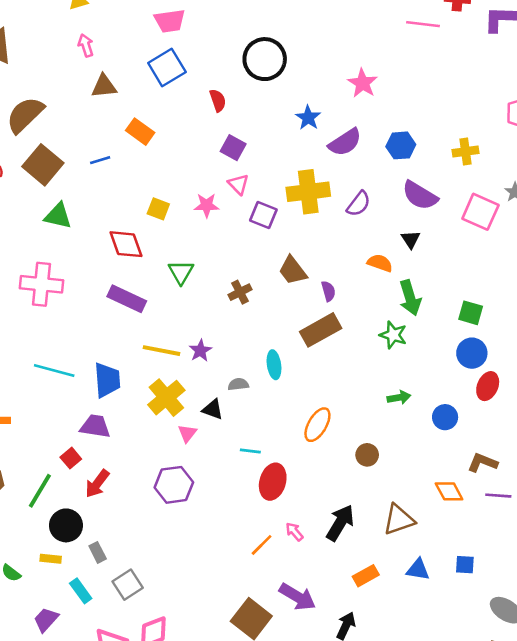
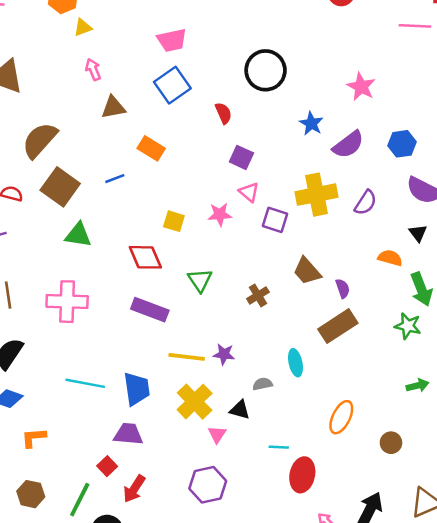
purple star: (200, 351) -> (224, 354), turned -30

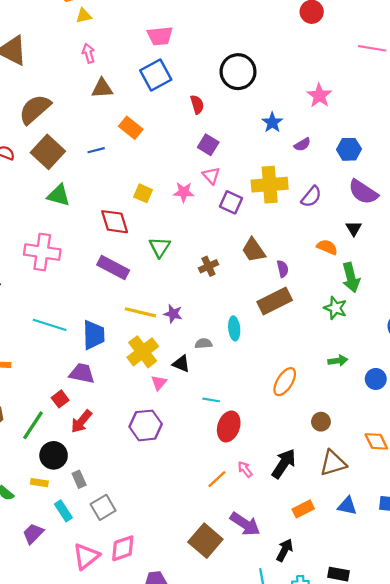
purple semicircle: (348, 145) -> (302, 145), size x0.6
orange ellipse: (341, 417) -> (285, 382), moved
brown circle: (391, 443) -> (321, 422), moved

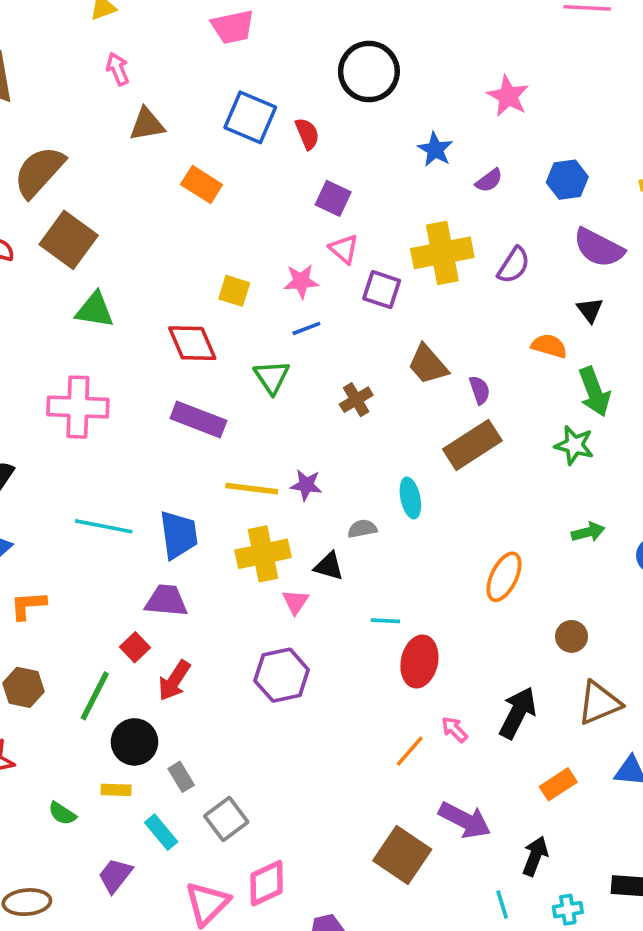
blue square: (156, 75) -> (250, 117), moved, turned -32
blue line: (96, 150) -> (306, 328), moved
yellow cross: (143, 352) -> (263, 554), turned 32

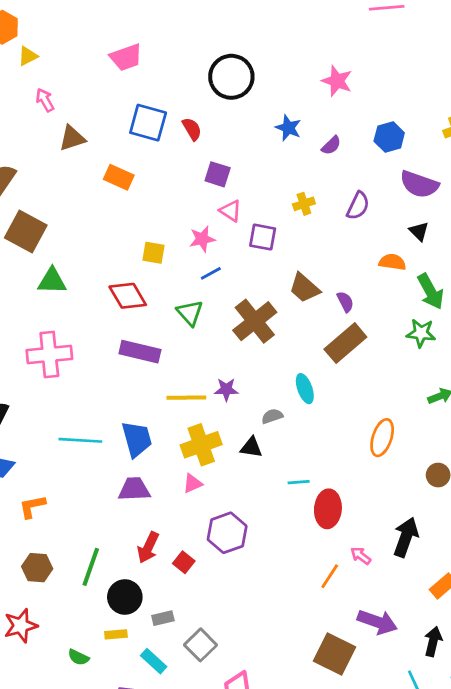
yellow cross: (442, 253) -> (304, 204), size x0.5
brown cross: (356, 400) -> (255, 321), size x1.8
pink triangle: (295, 602) -> (193, 483), moved, turned 40
red square: (135, 647) -> (184, 562), moved
gray rectangle: (181, 777) -> (163, 618), turned -65

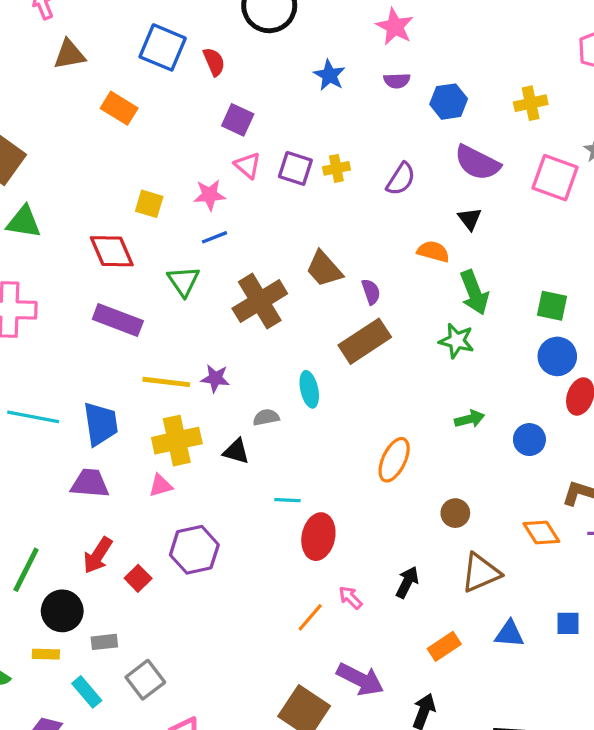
purple semicircle: (331, 145) -> (397, 81), moved, turned 35
purple square: (263, 237) -> (295, 168), moved
black arrow: (406, 537) -> (407, 582), size x0.7

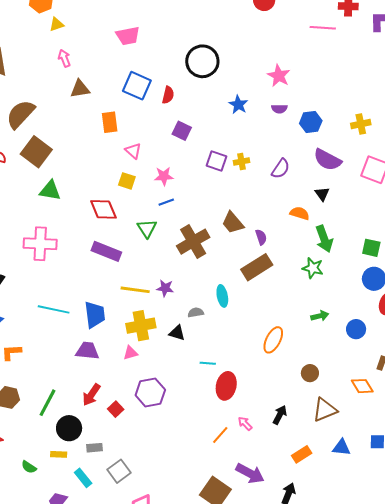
red semicircle: (214, 62) -> (168, 95), turned 36
orange rectangle: (119, 108) -> (110, 122), turned 50
pink triangle: (248, 165) -> (133, 151), moved

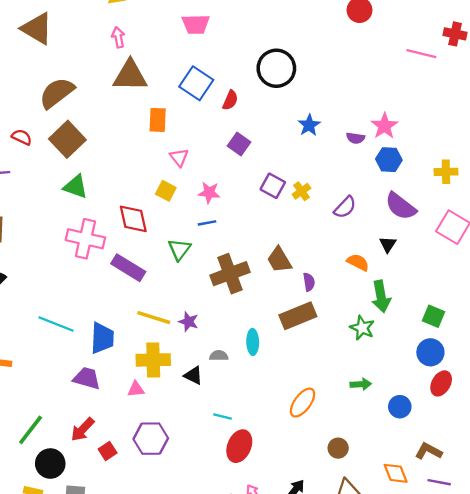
pink star: (279, 76) -> (384, 126), moved
brown triangle: (80, 89) -> (130, 76), size x1.5
yellow cross: (241, 162) -> (301, 191), turned -35
pink cross: (40, 244) -> (85, 239), moved

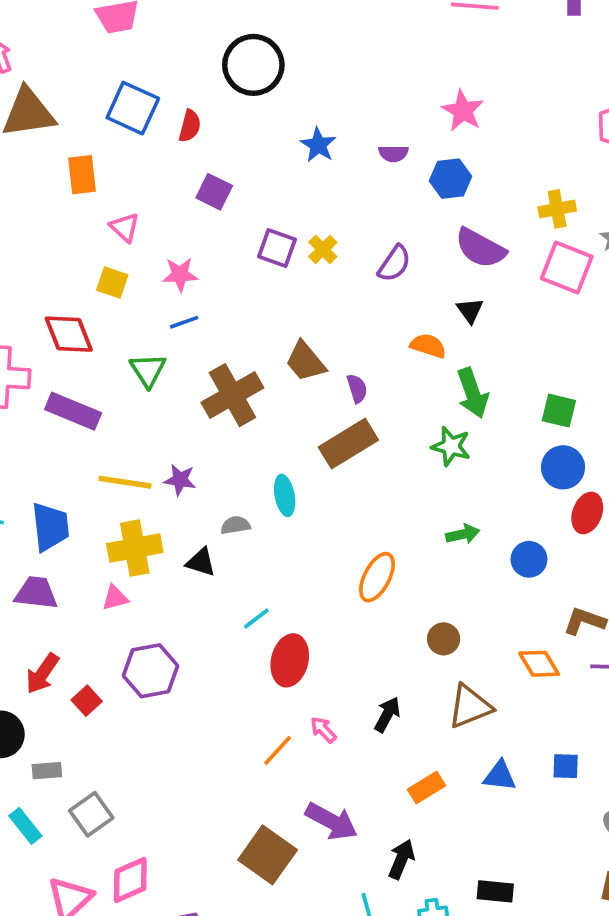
pink star: (384, 126) -> (463, 111), moved
yellow cross: (446, 172) -> (557, 209), moved
cyan line: (223, 416) -> (256, 618), turned -42

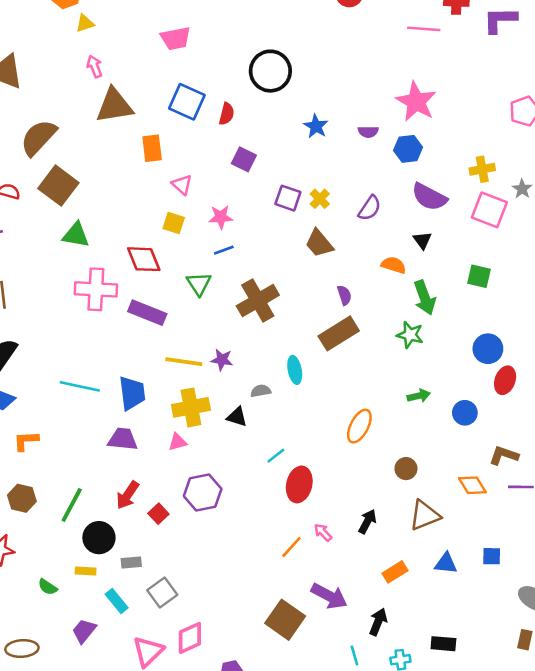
pink star: (463, 111) -> (416, 102), size x1.4
brown trapezoid: (305, 361) -> (319, 243), moved
green square: (559, 411) -> (479, 276), moved

